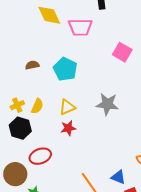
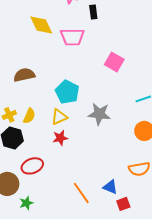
brown semicircle: (32, 65) -> (24, 75), size x1.5
cyan pentagon: (65, 69) -> (67, 92), moved

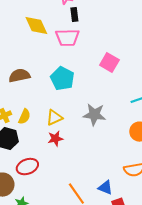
black rectangle: (93, 12) -> (74, 15), moved
cyan pentagon: (67, 92) -> (62, 79), moved

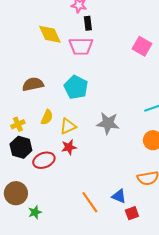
pink square: (109, 63) -> (142, 46), moved
yellow semicircle: (24, 117) -> (47, 117), moved
red ellipse: (27, 167) -> (44, 160), moved

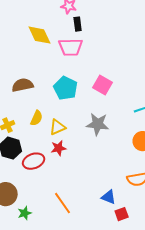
pink square: (142, 46) -> (103, 85), moved
orange line: (90, 202) -> (63, 203), moved

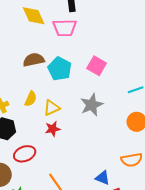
brown semicircle: (23, 85) -> (34, 60), moved
gray star: (98, 124) -> (92, 105), turned -30
red ellipse: (34, 161) -> (25, 154), moved

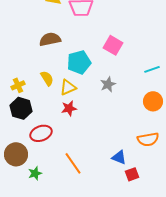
cyan pentagon: (60, 69) -> (79, 62), moved, turned 30
yellow semicircle: (31, 99) -> (47, 78), turned -56
gray star: (92, 105) -> (108, 84), size x0.7

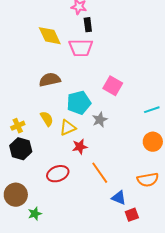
gray star: (108, 84) -> (100, 120), moved
red star: (69, 108) -> (80, 147), moved
red ellipse: (41, 133) -> (58, 174), moved
orange line: (73, 163) -> (100, 173), moved

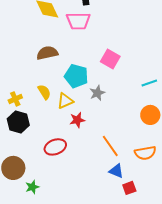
cyan pentagon: (79, 103) -> (76, 76), turned 30
orange line: (100, 173) -> (110, 146), moved

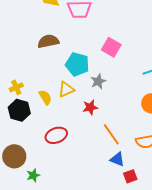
yellow semicircle: (44, 92) -> (45, 97), moved
red star: (77, 120) -> (90, 107), moved

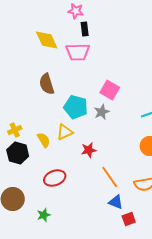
brown semicircle: (48, 41) -> (47, 84), turned -95
gray star: (98, 81) -> (102, 112), moved
green star: (33, 175) -> (44, 215), moved

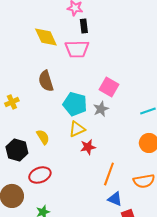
yellow cross: (15, 130) -> (12, 102), moved
yellow triangle: (65, 132) -> (77, 129), moved
orange line: (110, 177) -> (109, 174), turned 55
red ellipse: (55, 178) -> (40, 175), moved

